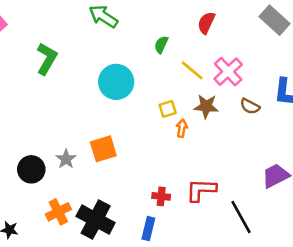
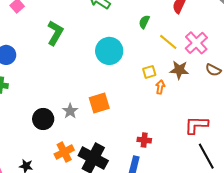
red L-shape: (201, 190) -> (196, 125), moved

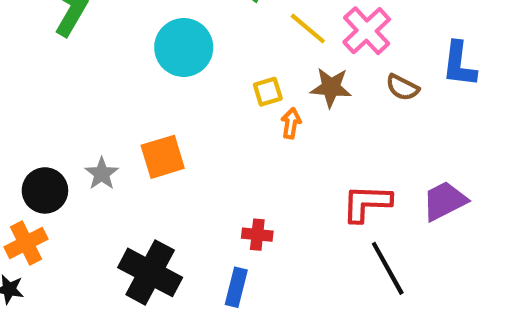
orange cross: (64, 152) -> (26, 243), moved

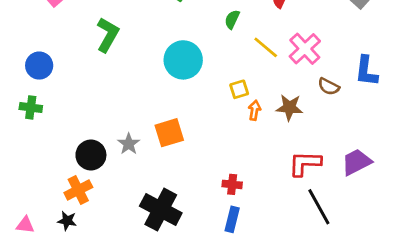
brown star: (331, 87) -> (289, 107), moved
blue rectangle: (236, 287) -> (232, 219), moved

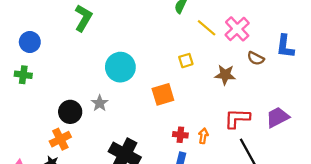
cyan circle: (183, 60) -> (120, 67), moved
orange arrow: (254, 110) -> (203, 136), moved
orange square: (169, 133) -> (163, 94), moved

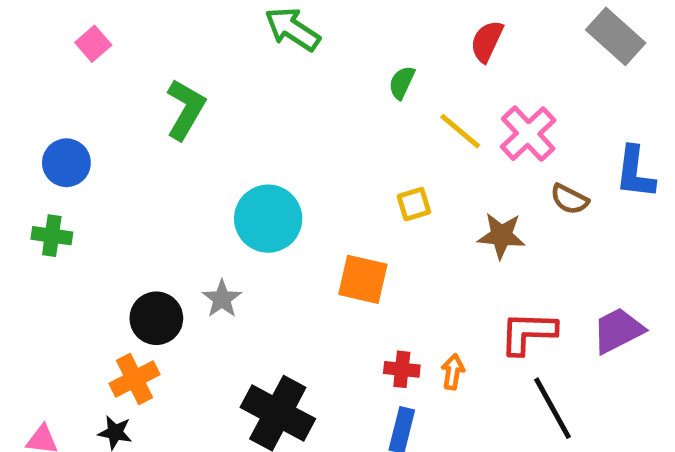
orange square: (163, 94) -> (363, 279), turned 30

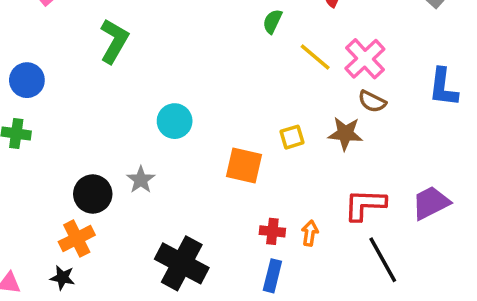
brown semicircle: (569, 199) -> (372, 101), moved
yellow square: (414, 204) -> (292, 137), moved
cyan circle: (268, 219) -> (175, 121), size x0.7

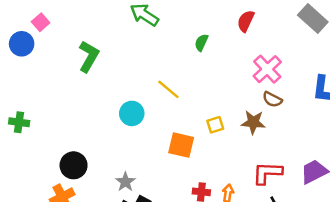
yellow line: (315, 57) -> (168, 89), moved
blue circle: (27, 80) -> (22, 44), moved
gray star: (141, 180) -> (125, 182), moved

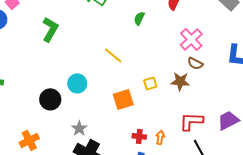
cyan circle: (132, 113) -> (77, 83), moved
orange square: (181, 145) -> (123, 99), turned -30
black circle: (74, 165) -> (50, 99), moved

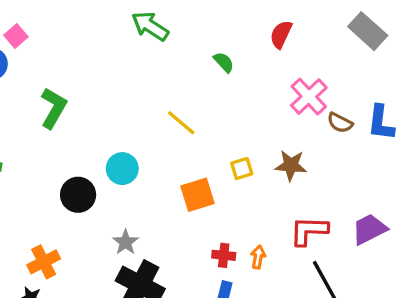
green semicircle: (139, 18) -> (224, 62), turned 112
green L-shape: (50, 29) -> (54, 108), moved
brown semicircle: (195, 63) -> (340, 123), moved

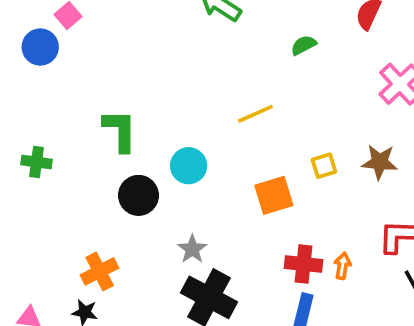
green semicircle: (224, 62) -> (304, 45), turned -75
green L-shape: (54, 108) -> (120, 130), moved, turned -30
yellow line: (181, 123) -> (255, 114), turned -64
red cross: (224, 255) -> (304, 264), size x1.4

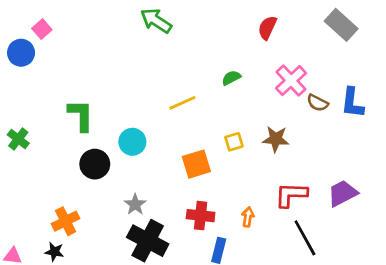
green semicircle: (304, 45) -> (231, 78), moved
green cross: (36, 162) -> (18, 139), turned 30
red cross: (304, 264) -> (201, 216), moved

